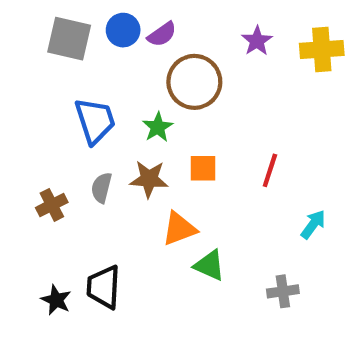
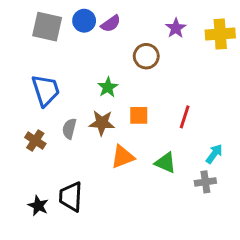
brown circle: (194, 82) -> (146, 56), moved, size x0.7
blue trapezoid: (95, 121) -> (46, 90), moved
brown cross: (52, 205) -> (35, 141), turned -30
green triangle: (209, 265) -> (165, 163), moved
gray cross: (283, 291) -> (205, 182), moved

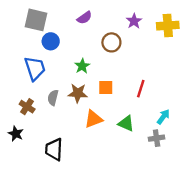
blue circle: (84, 21) -> (51, 41), moved
black star: (38, 206) -> (16, 134), moved

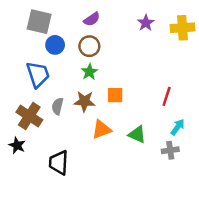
brown circle: (111, 42) -> (89, 46), moved
red line: (141, 89) -> (167, 96), moved
brown cross: (27, 107) -> (29, 116), size x1.5

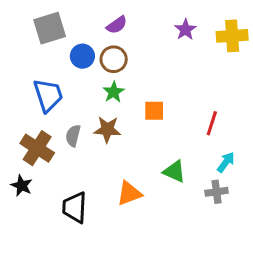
gray square: (39, 22) -> (50, 28), turned -30
blue circle: (55, 45) -> (82, 56), moved
orange square: (115, 95) -> (154, 111), moved
orange triangle: (102, 129) -> (129, 193), moved

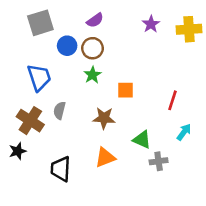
brown star: (107, 129) -> (104, 118), moved
black star: (22, 186) -> (18, 151), turned 30
gray cross: (217, 192) -> (159, 161), moved

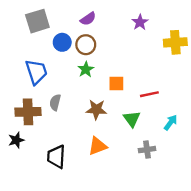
yellow cross: (189, 29) -> (175, 42), moved
red line: (172, 100) -> (149, 94), moved, turned 60
brown cross: (30, 121) -> (28, 112), turned -35
green triangle: (142, 140) -> (132, 119), moved, turned 30

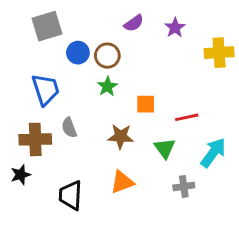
purple semicircle: (88, 19) -> (134, 23), moved
gray semicircle: (55, 102) -> (69, 128), turned -35
cyan arrow: (171, 122) -> (213, 153), size x1.5

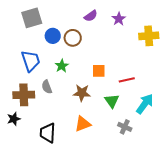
green star: (107, 86) -> (62, 66), moved
gray cross: (184, 186) -> (125, 127), turned 32

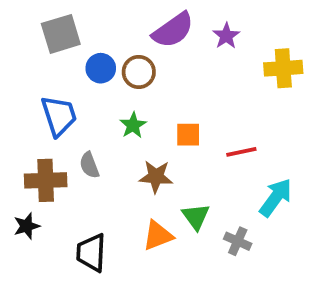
purple semicircle: (91, 16) -> (173, 30), size x1.6
green star: (62, 66) -> (133, 125), moved
green triangle: (112, 101) -> (196, 217), moved

